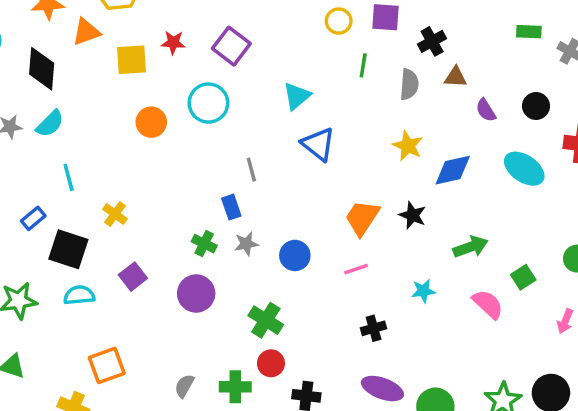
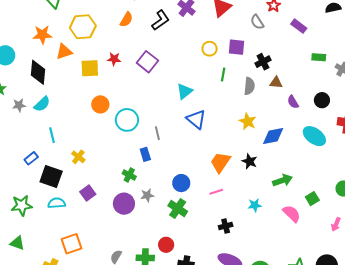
cyan circle: (208, 103) -> (127, 120), moved
gray star: (246, 244) -> (147, 195), moved
green cross: (266, 320) -> (178, 208), moved

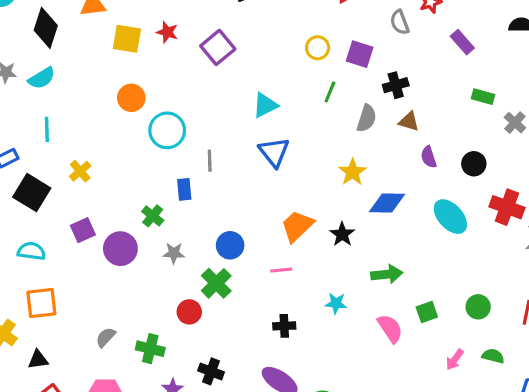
cyan semicircle: (57, 203) -> (31, 251), moved
purple circle: (124, 204) -> (120, 249), moved
red circle: (166, 245) -> (189, 312), moved

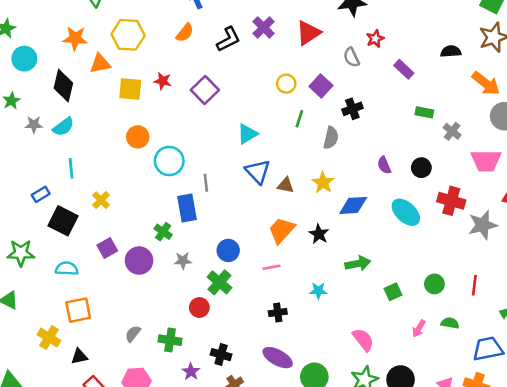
purple square: (360, 54) -> (321, 86), turned 30
brown triangle: (409, 122) -> (286, 185), moved
blue rectangle: (184, 189) -> (187, 208), size x1.5
pink semicircle: (390, 328) -> (363, 340), moved

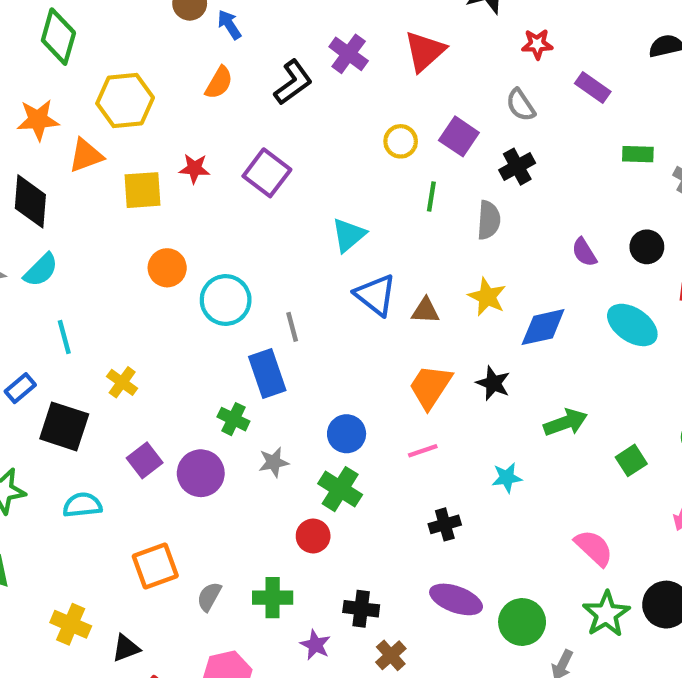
red star: (375, 39) -> (537, 44), turned 30
gray semicircle: (351, 57) -> (521, 105), moved
orange square: (78, 310) -> (155, 566), moved

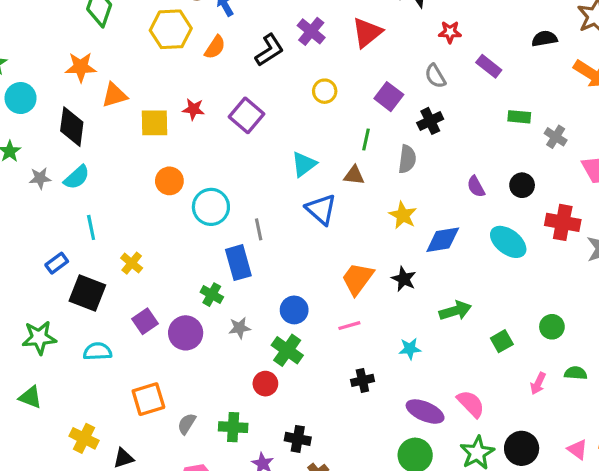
yellow hexagon: (125, 101) -> (171, 29), moved
yellow circle: (401, 141) -> (325, 91), moved
brown triangle: (425, 311) -> (354, 175), moved
purple ellipse: (456, 599) -> (425, 412), moved

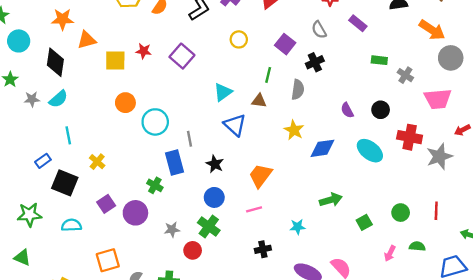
black star: (404, 279) -> (215, 164), moved
gray star: (239, 328) -> (172, 229), moved

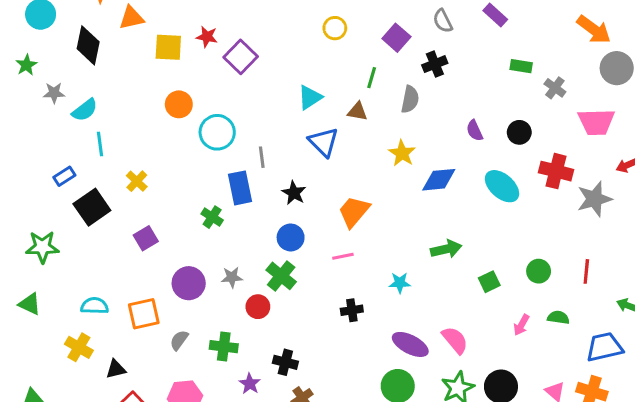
purple square: (182, 56) -> (241, 57), moved
cyan semicircle: (58, 99) -> (85, 110), moved
black square: (65, 183) -> (92, 207), turned 30
purple circle: (135, 213) -> (189, 283), moved
cyan semicircle: (71, 225) -> (95, 306), moved

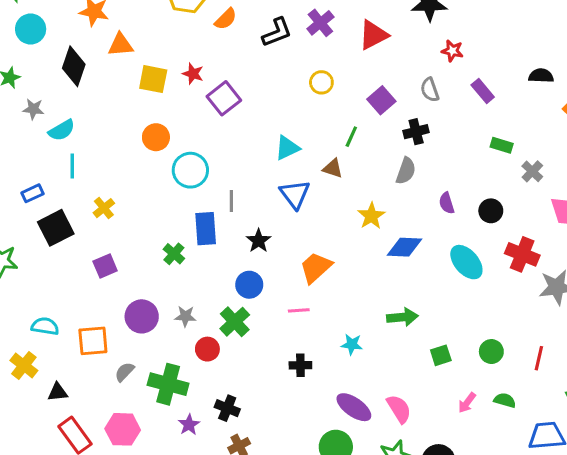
gray semicircle: (410, 99) -> (406, 171), moved
green cross: (224, 347) -> (168, 384), size x1.4

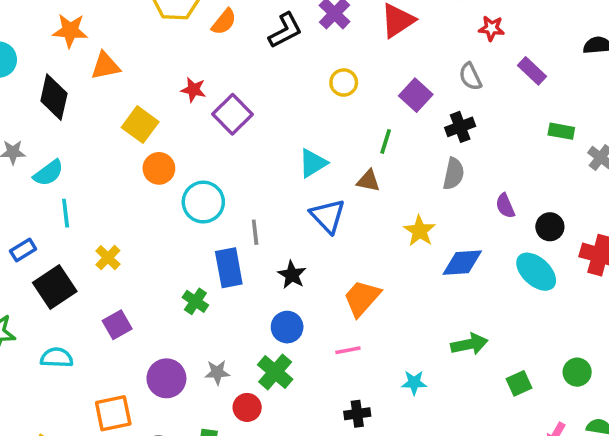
yellow square: (153, 79) -> (140, 125), moved, turned 32
black circle: (491, 211) -> (550, 227), moved
cyan semicircle: (45, 326) -> (57, 358), moved

